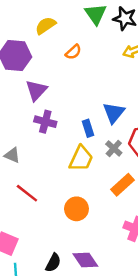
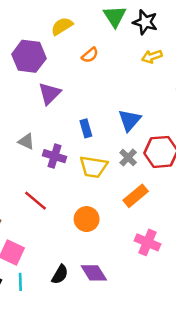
purple cross: (45, 122) -> (54, 156), moved
blue rectangle: (88, 128) -> (86, 128), moved
gray triangle: (12, 155) -> (26, 141), moved
yellow trapezoid: (81, 159) -> (93, 167), turned 72

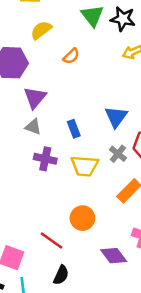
gray triangle: (26, 141) -> (33, 127), moved
red line: (35, 201) -> (51, 240), moved
purple diamond: (94, 273) -> (114, 256), moved

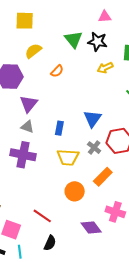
blue rectangle: (74, 129) -> (59, 128), turned 32
purple cross: (45, 159) -> (23, 155), moved, size x1.4
orange circle: (82, 218) -> (75, 191), moved

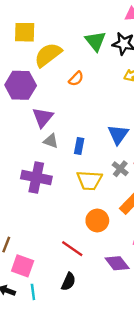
yellow square: (25, 21) -> (25, 32), moved
yellow semicircle: (33, 51) -> (48, 55), size x1.4
gray triangle: (27, 127) -> (51, 141), moved
red line: (42, 216) -> (72, 249), moved

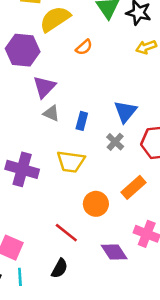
gray cross: (120, 169) -> (115, 142), moved
purple cross: (36, 177) -> (22, 169), moved
yellow trapezoid: (89, 180) -> (71, 162), moved

